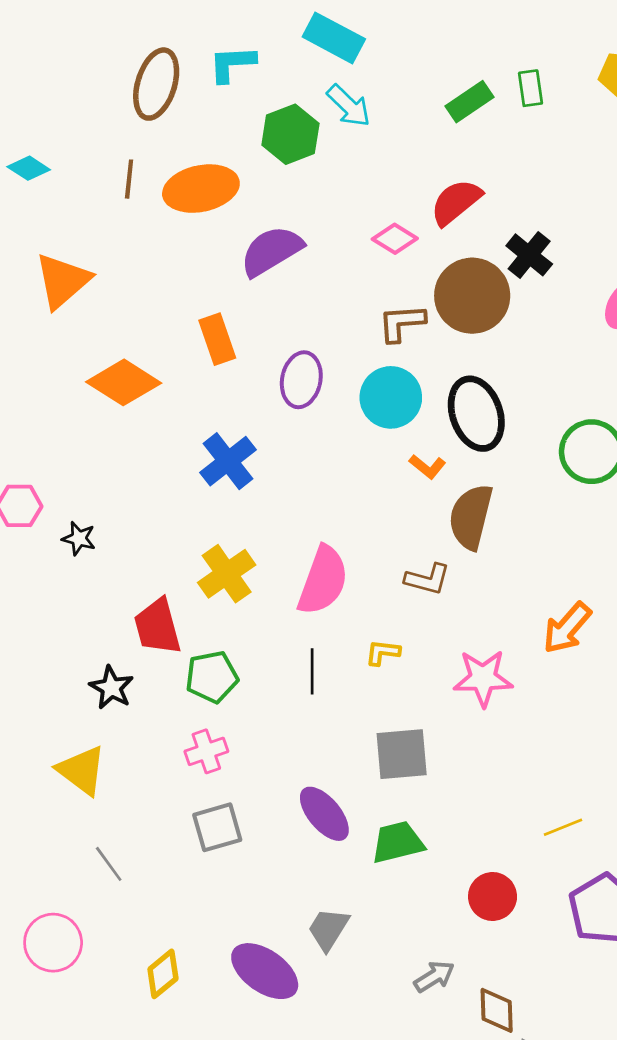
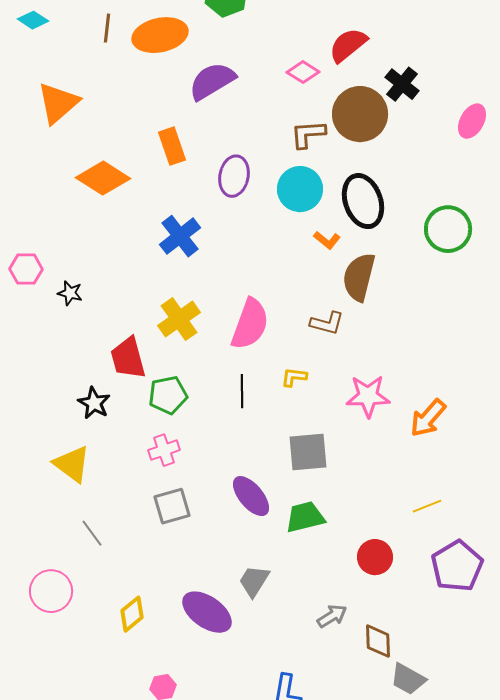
orange arrow: (567, 628) -> (428, 418), moved

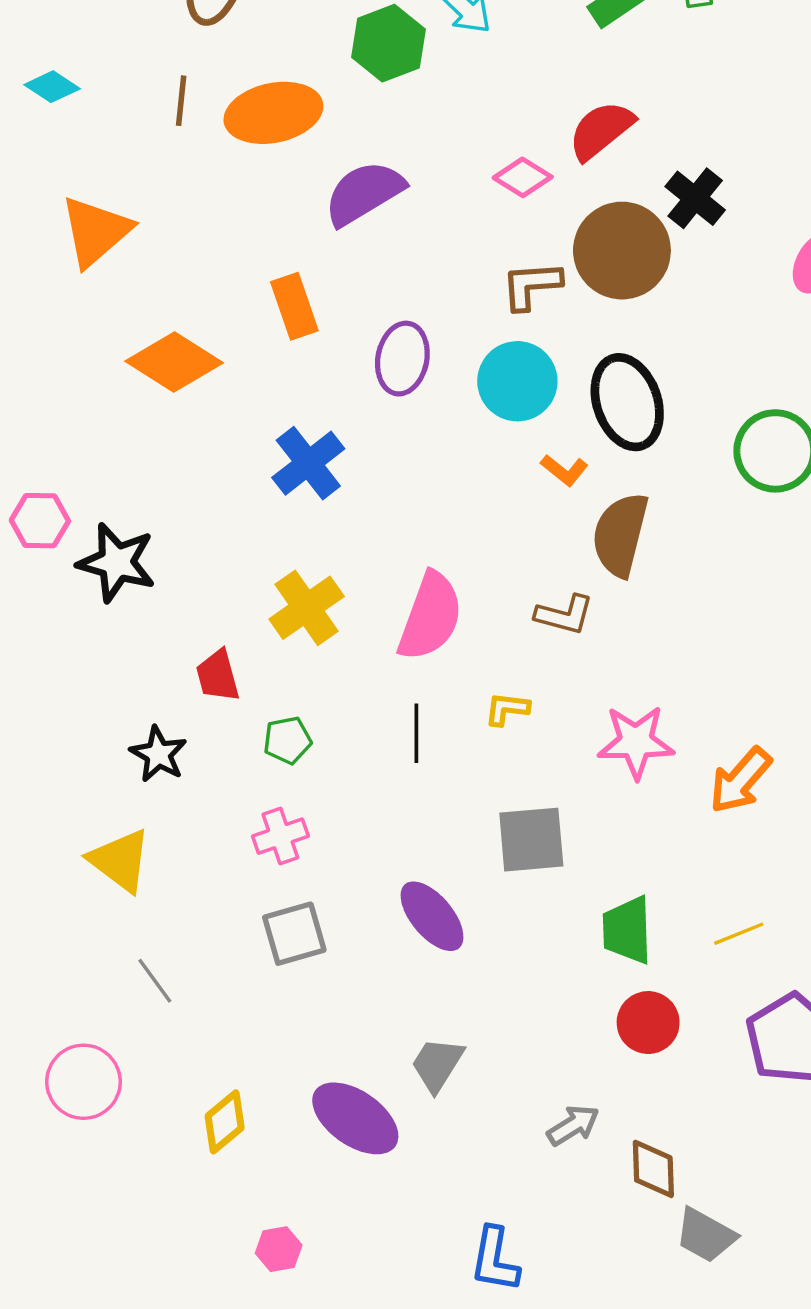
black star: (70, 293) -> (117, 562), size x1.8
red trapezoid: (128, 358) -> (218, 676), size x0.7
green pentagon: (168, 395) -> (287, 740), size x0.7
green trapezoid: (305, 517) -> (627, 930), moved, turned -78

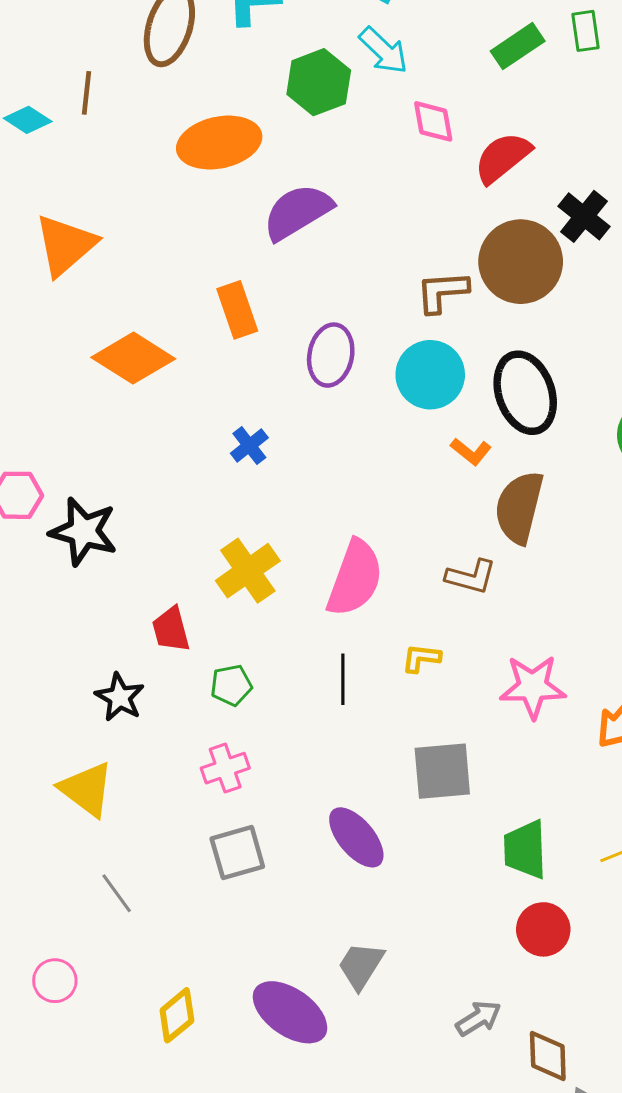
brown line: (181, 101) -> (87, 93), moved
pink diamond: (523, 177) -> (433, 121), moved, turned 48
blue cross: (308, 463) -> (249, 446), size x0.6
pink circle: (83, 1082) -> (55, 981), size x0.7

